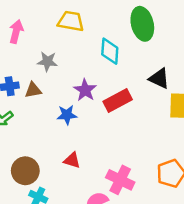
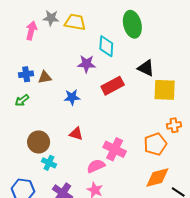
gray star: (47, 62) -> (51, 18), moved
purple star: (85, 90) -> (86, 64), moved, turned -30

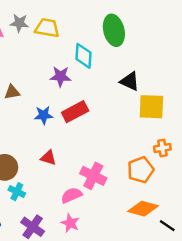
red rectangle: (113, 86) -> (75, 112), moved
orange diamond: (157, 177) -> (143, 209), turned 30

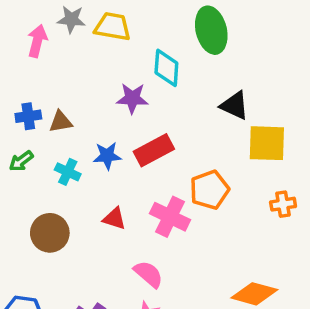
orange pentagon: (141, 170) -> (209, 190), moved
pink cross: (93, 176) -> (170, 217), moved
cyan cross: (17, 192) -> (68, 172), moved
pink semicircle: (71, 195) -> (148, 274), turned 65

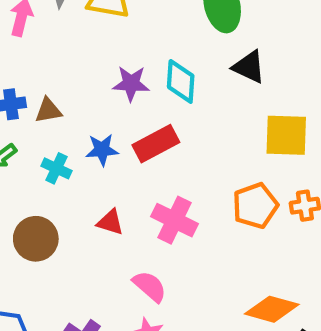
cyan diamond: (166, 68) -> (181, 81), moved
black triangle: (235, 105) -> (249, 67), moved
orange pentagon: (209, 190) -> (255, 206), moved

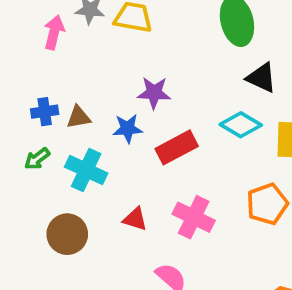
cyan diamond: (181, 81) -> (241, 125), moved, turned -63
blue star: (102, 150) -> (128, 129), moved
cyan cross: (56, 168) -> (86, 170), size x1.5

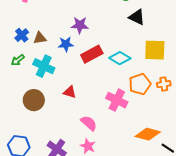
blue cross: (45, 112) -> (22, 35), turned -32
cyan diamond: (241, 125) -> (120, 58), moved
pink cross: (194, 217) -> (117, 100), moved

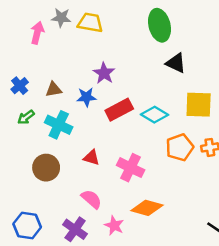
purple star: (80, 25) -> (104, 73), turned 30
blue cross: (22, 35) -> (20, 86), moved
pink cross: (117, 100) -> (131, 168), moved
pink semicircle: (89, 123) -> (91, 199), moved
orange diamond: (148, 134) -> (147, 208), moved

